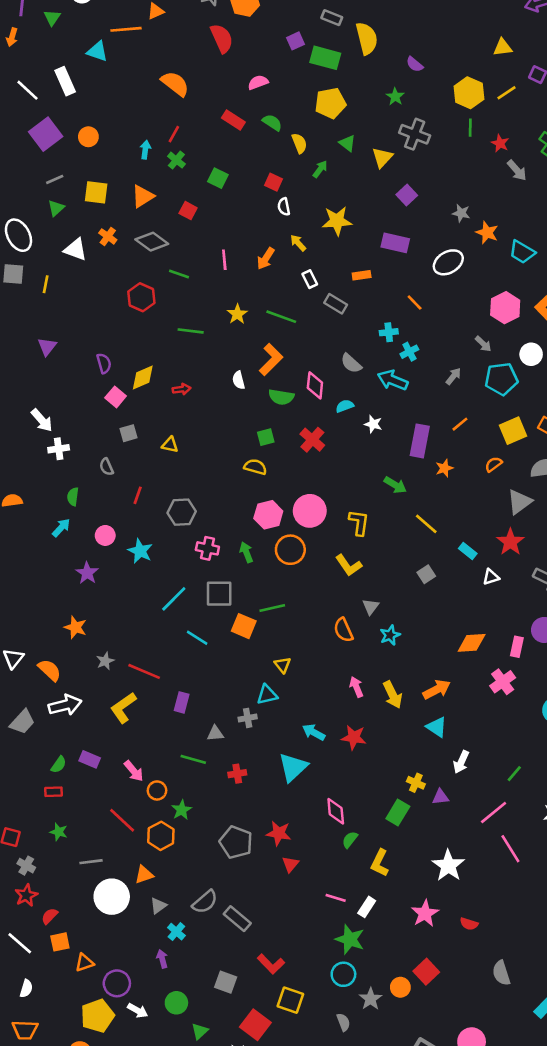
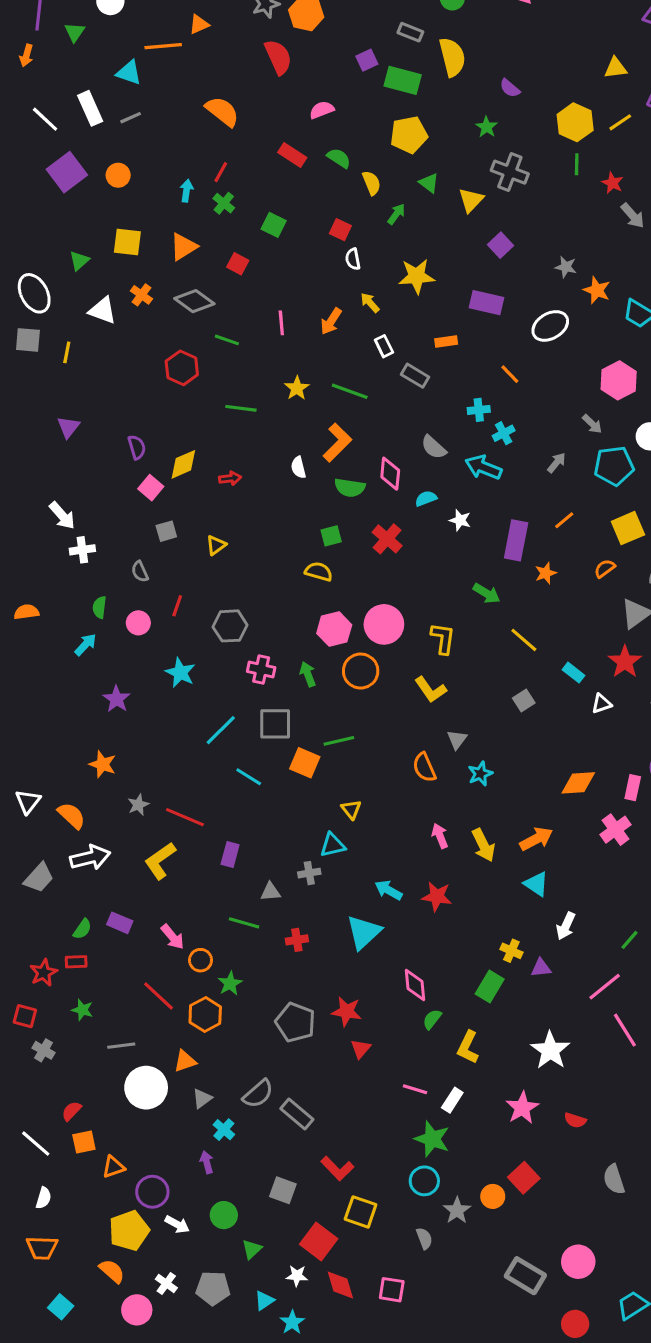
gray line: (55, 179) -> (131, 118), moved
yellow triangle: (170, 445) -> (216, 545), turned -48
pink circle: (105, 535) -> (138, 623), moved
red star: (26, 895) -> (44, 973), moved

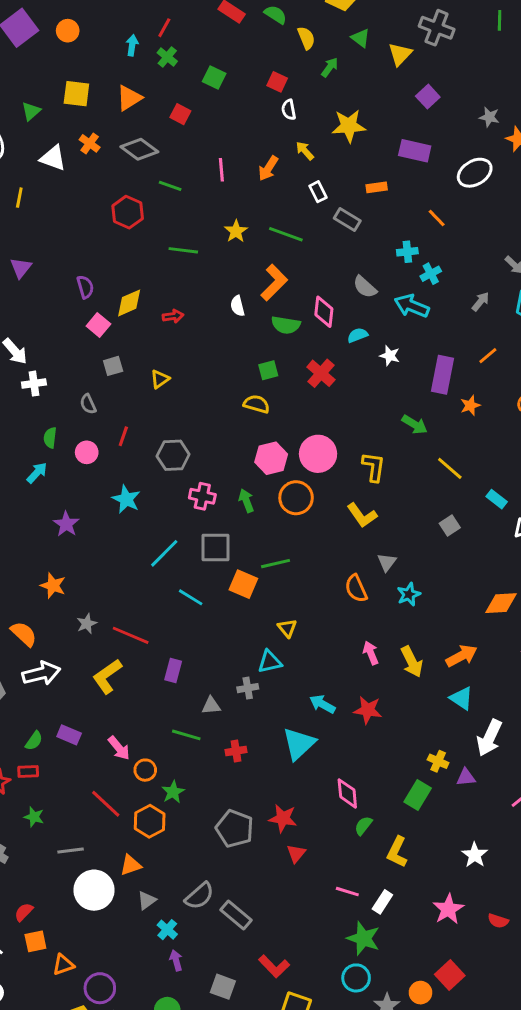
white arrow: (566, 926) -> (489, 738), size x1.4
white star: (550, 1050) -> (475, 855), size x0.7
purple arrow: (207, 1162) -> (176, 960), moved

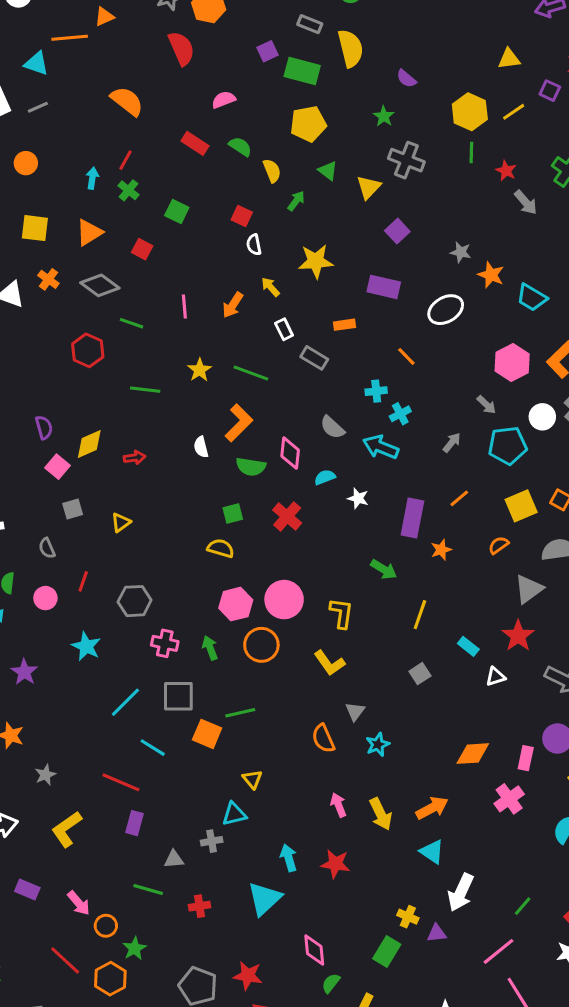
yellow line: (450, 468) -> (420, 615), turned 68
red line: (131, 635) -> (121, 782), moved
cyan arrow: (322, 704) -> (289, 858), turned 45

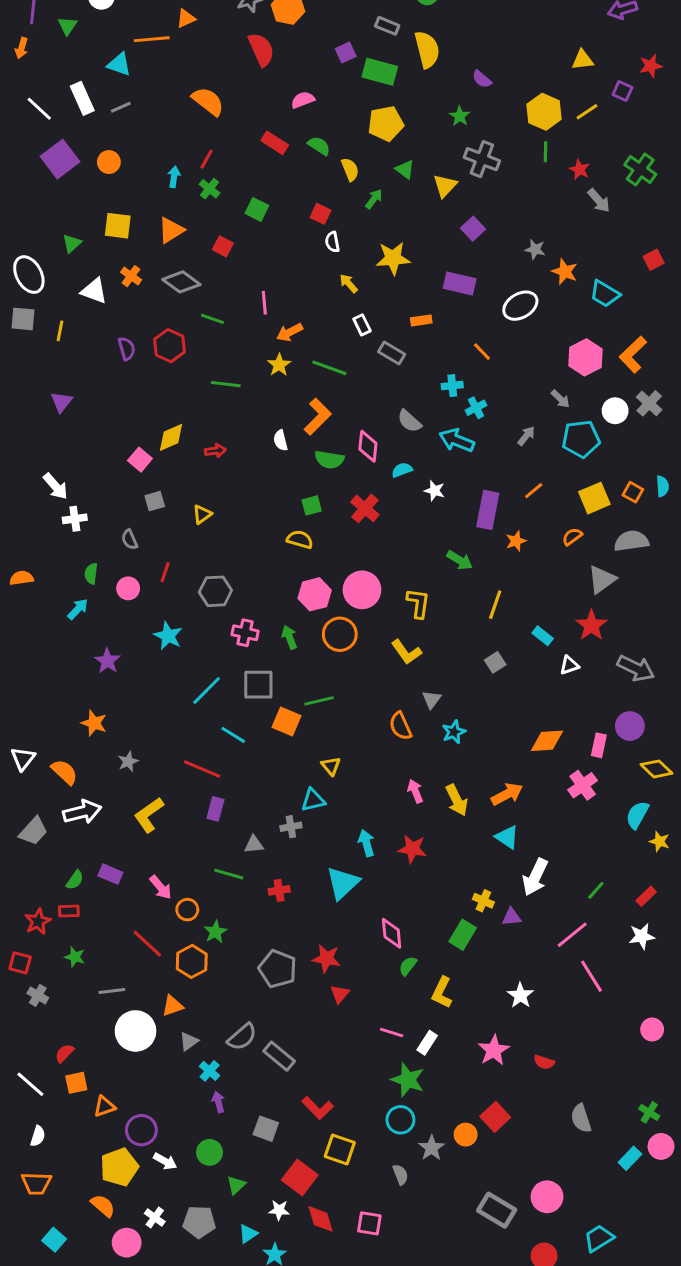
orange arrow: (233, 305) -> (289, 332), moved, turned 30
purple semicircle: (44, 427) -> (127, 349), moved

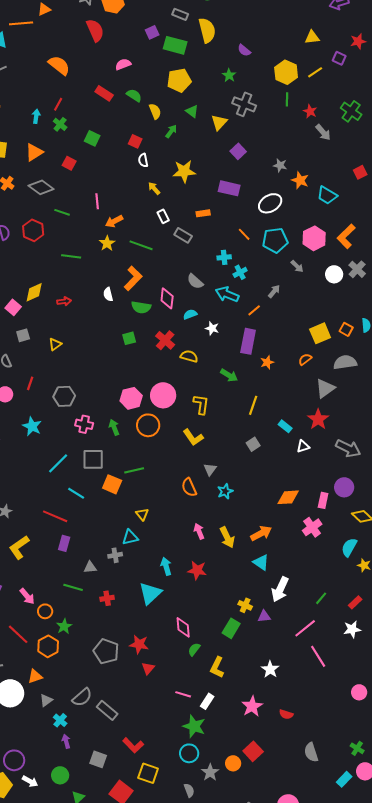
cyan pentagon: (581, 439) -> (275, 240), moved
orange line: (534, 491) -> (254, 310), moved
yellow semicircle: (300, 540) -> (189, 356), moved

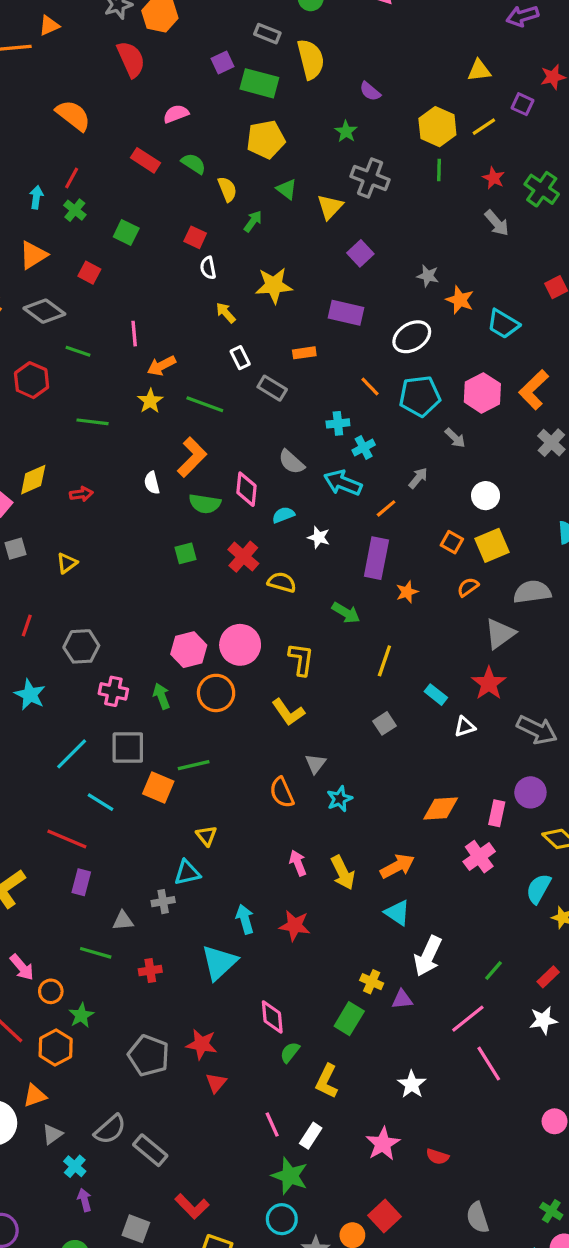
red star: (310, 111) -> (494, 178), moved
white circle: (334, 274) -> (486, 496), moved
orange square: (346, 329) -> (452, 542), moved
pink line: (183, 694) -> (272, 1125), turned 49

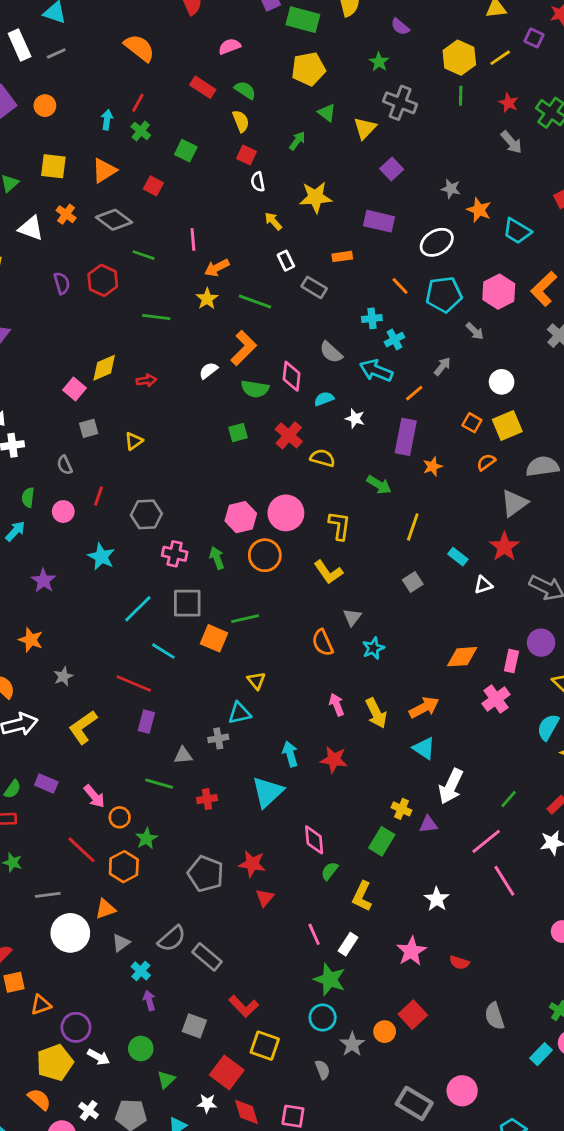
yellow semicircle: (227, 189) -> (241, 121), moved
white semicircle: (152, 483) -> (208, 371), turned 66

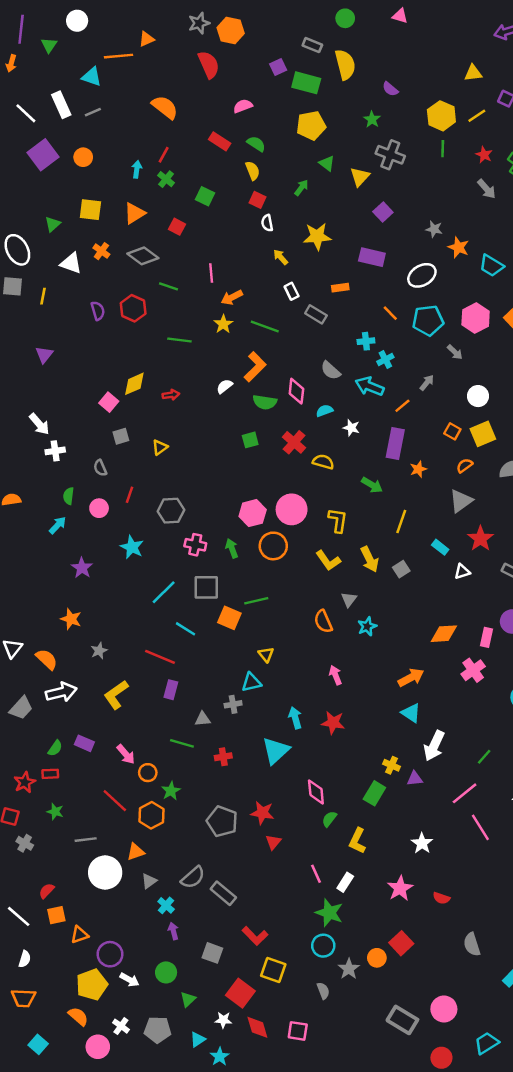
gray triangle: (514, 503) -> (461, 501), moved
yellow arrow: (376, 713) -> (370, 559), moved

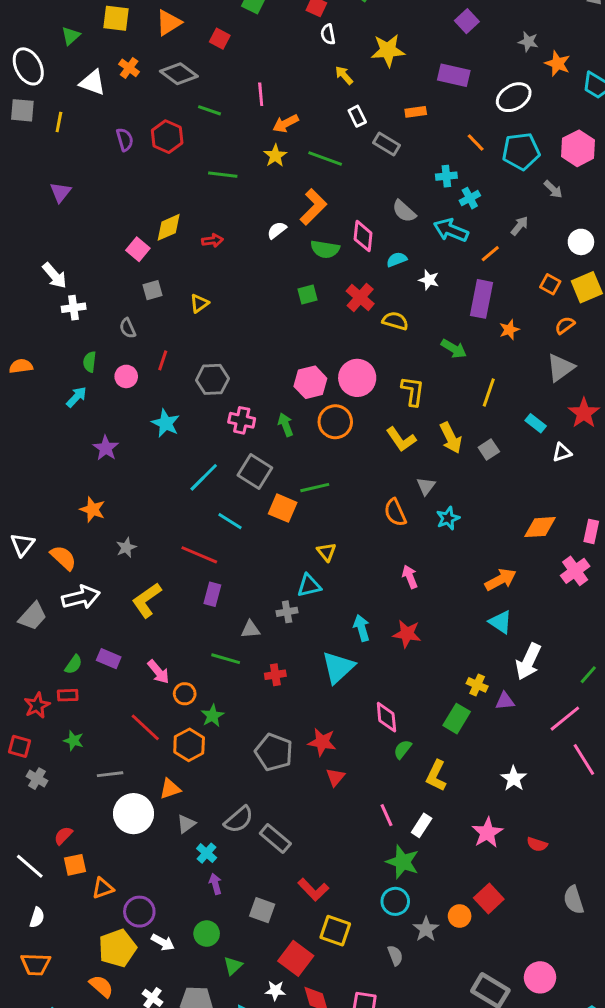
gray square: (206, 587) -> (255, 471), turned 32

